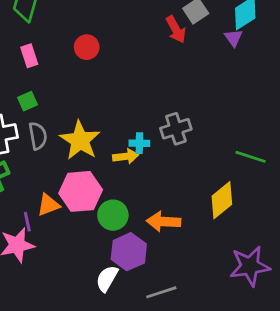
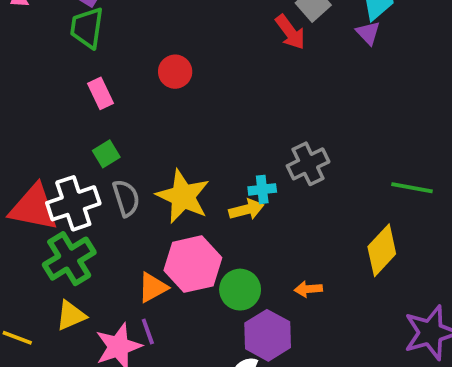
purple line: (27, 222) -> (148, 331), moved
orange arrow: (164, 222) -> (308, 289), size x0.6

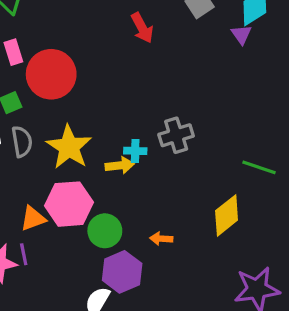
red arrow: (290, 32) -> (142, 28), moved
red circle: (175, 72) -> (51, 74), moved, size x1.8

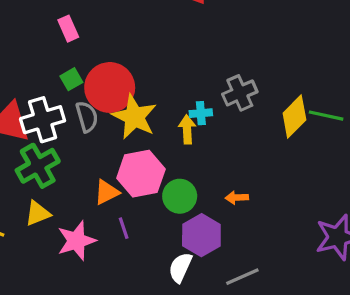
red circle: (51, 74) -> (110, 87), moved
yellow arrow: (120, 165) -> (187, 129), turned -80
yellow diamond: (227, 215) -> (294, 117), moved
purple line: (24, 254) -> (124, 228), moved

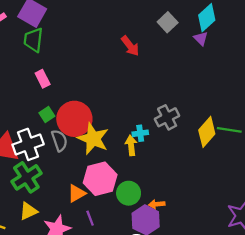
orange arrow: (237, 198) -> (157, 204), moved

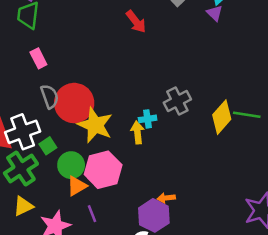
green square: (47, 114) -> (48, 146), moved
gray semicircle: (59, 141) -> (50, 96), moved
green circle: (129, 193) -> (71, 165), moved

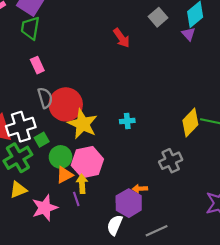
gray cross: (177, 101) -> (171, 161), moved
yellow arrow: (137, 132) -> (82, 184), moved

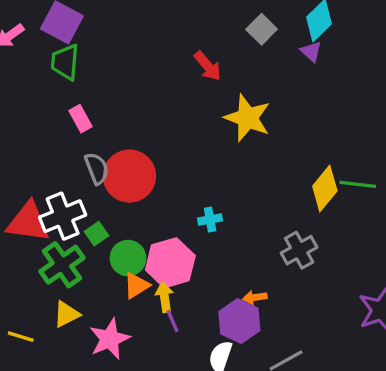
cyan cross: (127, 121) -> (210, 219), moved
yellow star: (83, 124) -> (248, 118), moved
purple line: (76, 199) -> (173, 321), moved

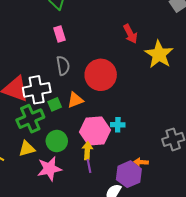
red arrow: (208, 66) -> (130, 34), moved
red circle: (129, 176) -> (101, 75), moved
cyan cross: (210, 219) -> (118, 125), moved
green circle: (128, 258) -> (57, 141), moved
orange triangle: (136, 285) -> (75, 100), moved

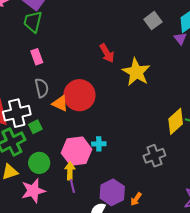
orange triangle: (75, 100) -> (60, 104), moved, turned 48
orange arrow: (141, 162) -> (136, 199), moved, turned -56

